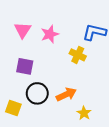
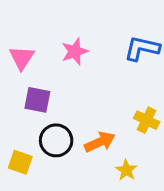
pink triangle: (23, 30) -> (22, 58), moved
yellow cross: (78, 55) -> (147, 120), moved

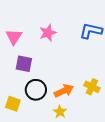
yellow cross: (147, 120) -> (92, 87), moved
yellow star: (126, 170) -> (60, 112), moved

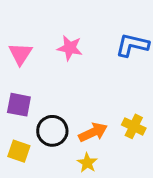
pink star: (48, 33) -> (70, 48), turned 30
purple square: (24, 64) -> (19, 105), moved

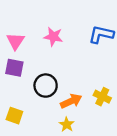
purple square: (19, 105) -> (14, 68), moved
black circle: (52, 131) -> (46, 86), moved

